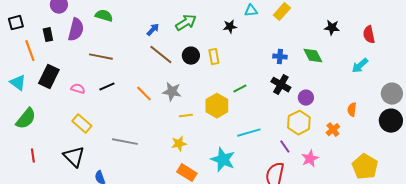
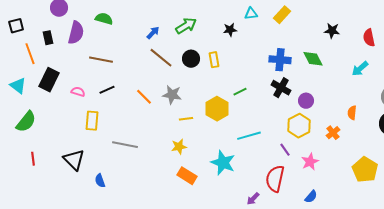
blue cross: (280, 57) -> (280, 60), size x1.5
yellow rectangle: (82, 124) -> (92, 121), moved, turned 54

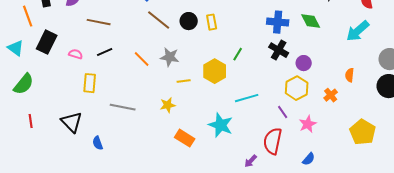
cyan arrow: (360, 69) -> (358, 31), size x1.4
green line: (240, 92) -> (238, 54), turned -32
yellow star: (179, 147) -> (168, 105), moved

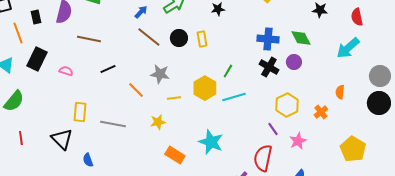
black line: (105, 52) -> (108, 69), moved
orange line: (142, 59) -> (136, 90), moved
purple circle: (304, 63) -> (294, 62), moved
yellow rectangle: (90, 83) -> (80, 112), moved
cyan line: (247, 98) -> (234, 97), moved

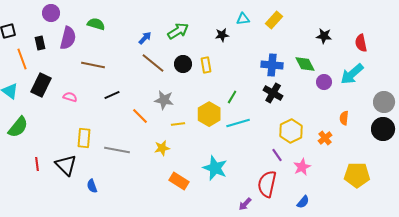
purple circle: (294, 62) -> (324, 82), moved
red line: (21, 138) -> (37, 164), moved
yellow pentagon: (353, 149) -> (357, 175), turned -30

